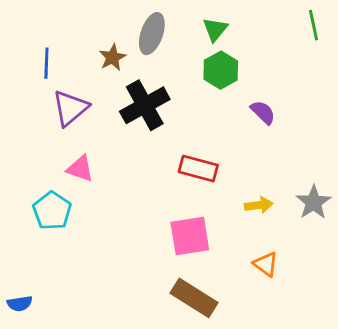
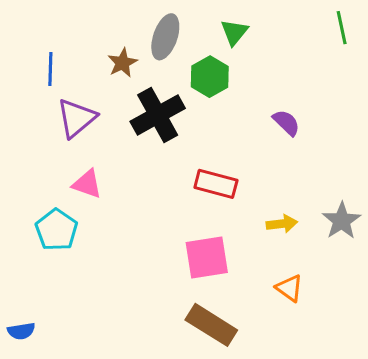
green hexagon: (221, 70) -> (210, 77), moved

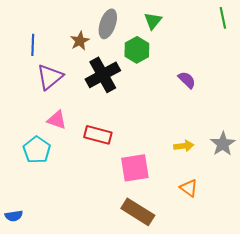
red rectangle: (216, 184) -> (98, 135), moved

